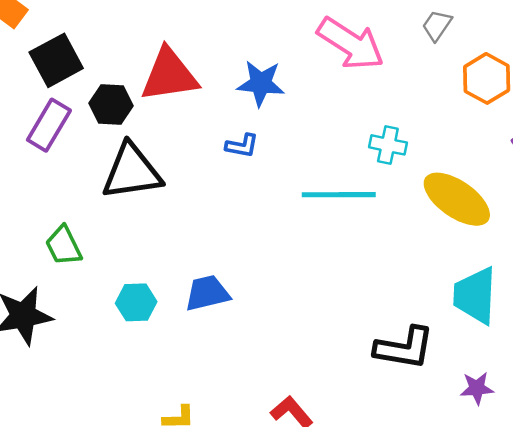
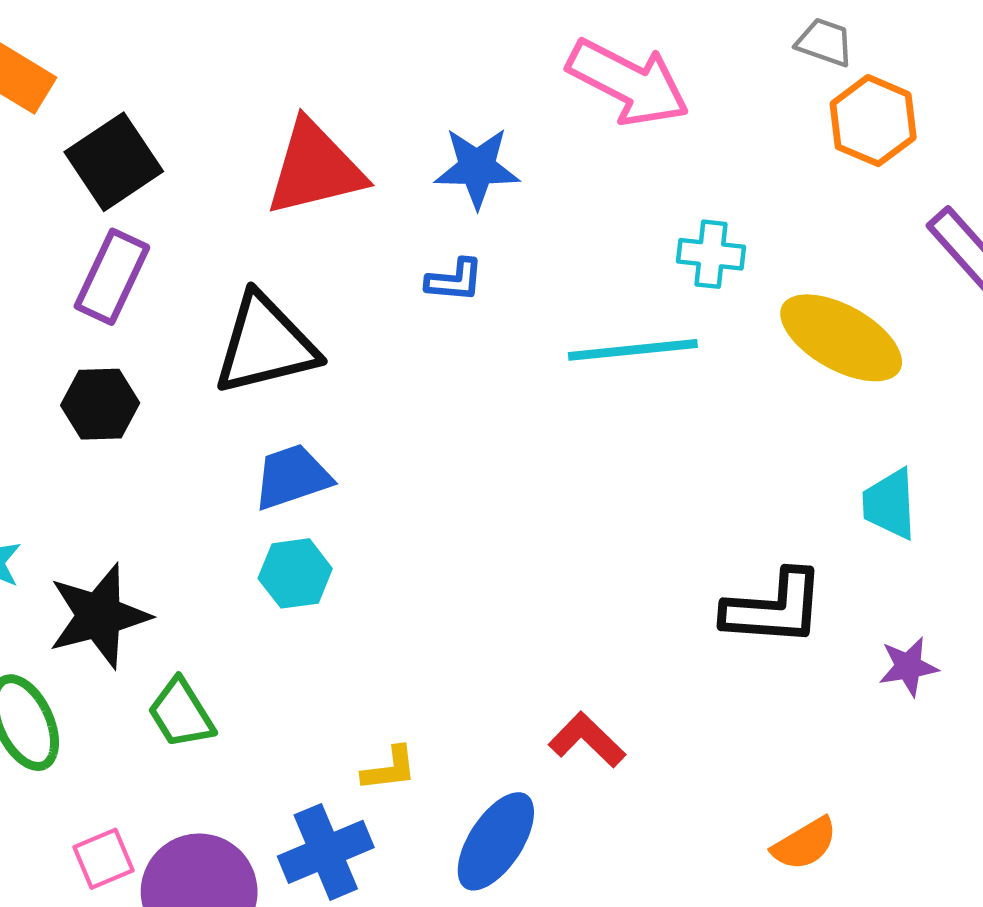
gray trapezoid: (437, 25) -> (825, 42), moved, turned 80
black hexagon: (111, 104) -> (100, 404), moved
green trapezoid: (64, 246) -> (181, 713), moved
blue trapezoid: (207, 293) -> (292, 477), moved
cyan trapezoid: (475, 296) -> (890, 504), size x0.7

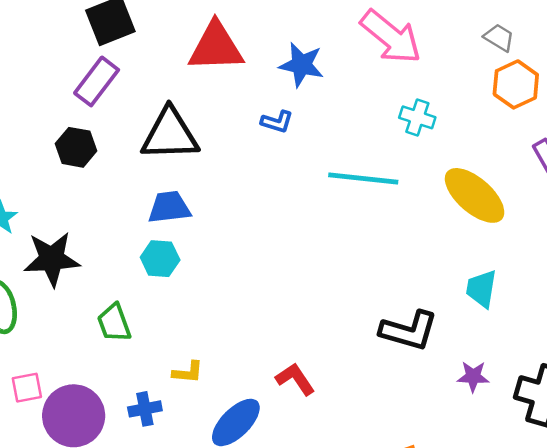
cyan cross: (711, 254) -> (417, 117), moved
green trapezoid: (181, 713) -> (114, 323), moved
blue cross: (326, 852) -> (145, 409), size x0.7

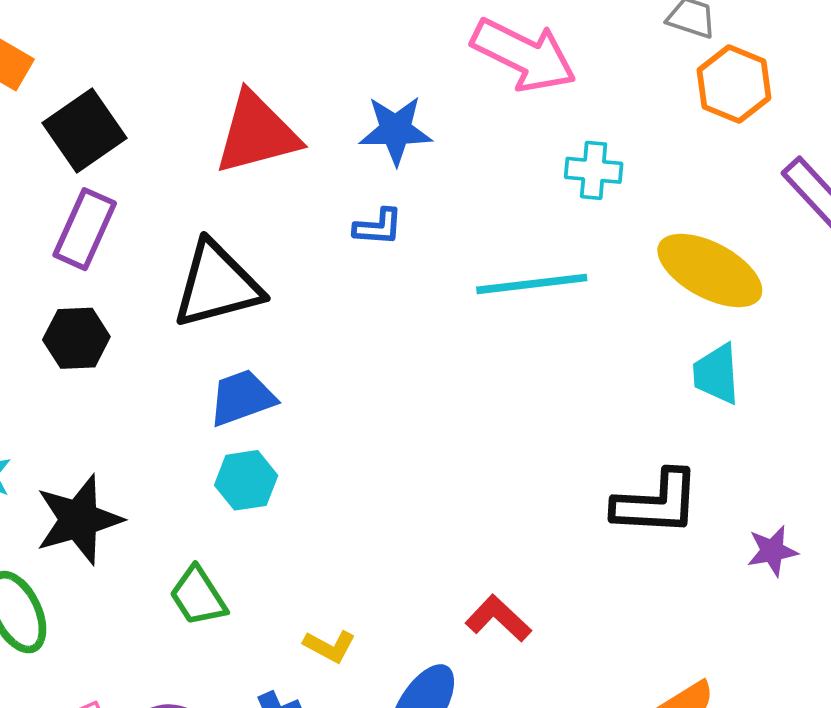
cyan trapezoid: (481, 289) -> (716, 374), moved
yellow L-shape: (188, 372) -> (330, 646), turned 36

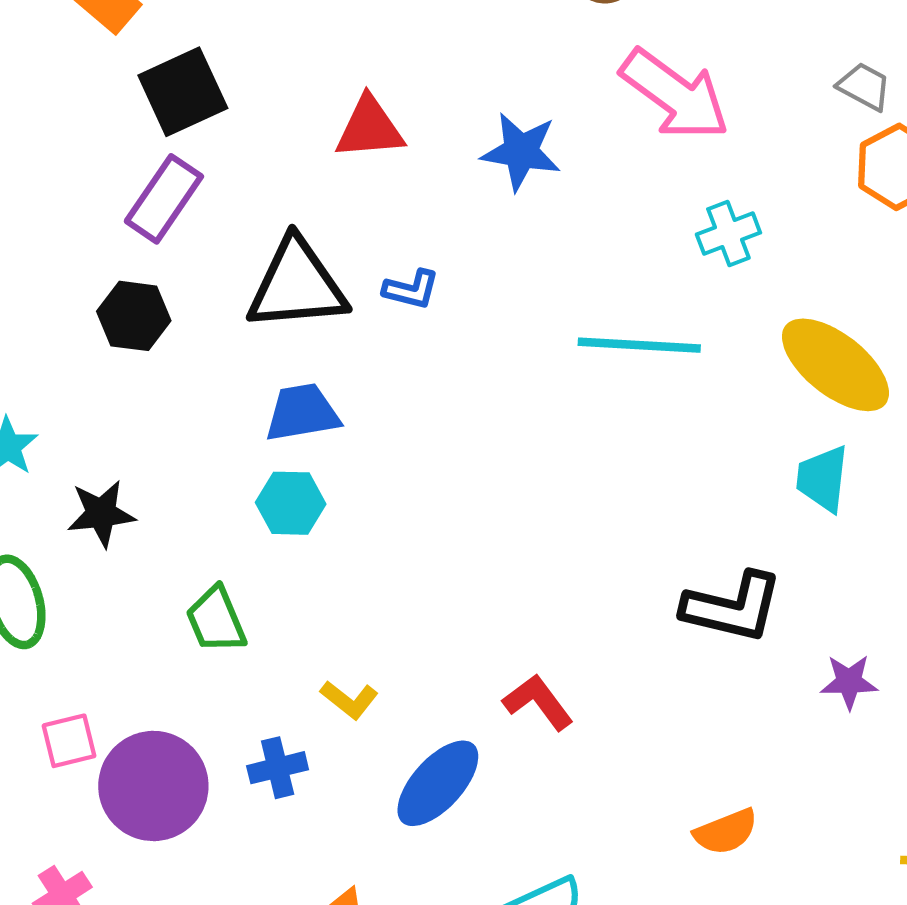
red triangle: (257, 133) -> (370, 128), size x0.7
cyan cross: (594, 170) -> (728, 234), turned -36
blue L-shape: (378, 227) -> (411, 289), moved
black star: (79, 520) -> (101, 513), size x0.7

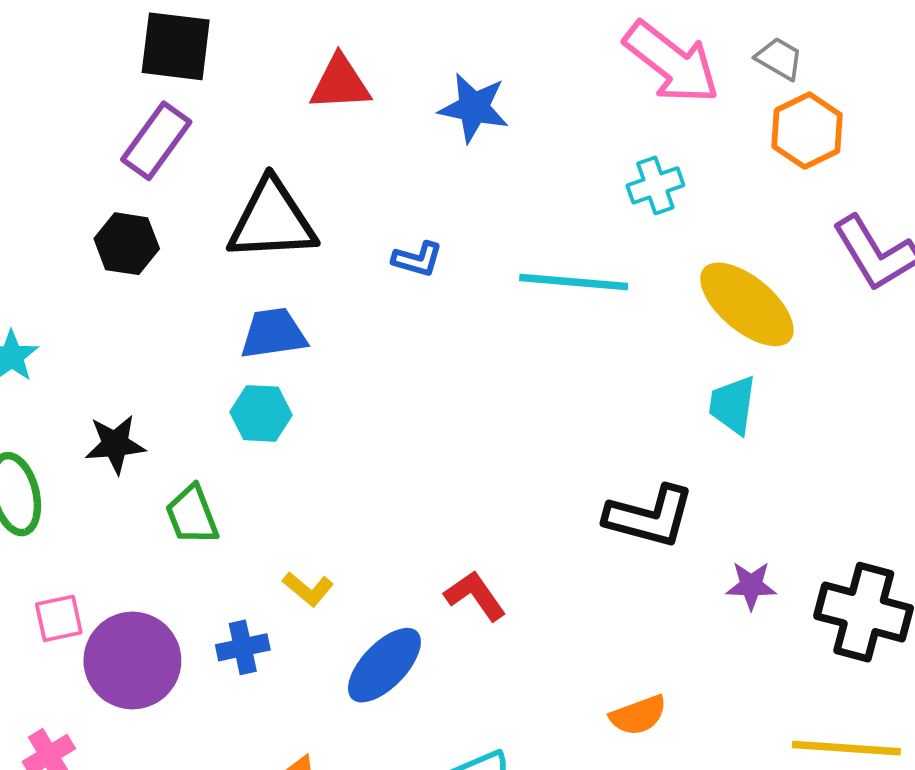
black square: (183, 92) -> (176, 46), turned 30
pink arrow: (675, 95) -> (672, 62), moved
blue L-shape: (411, 289) -> (417, 259), moved
black star: (101, 513) -> (115, 444), moved

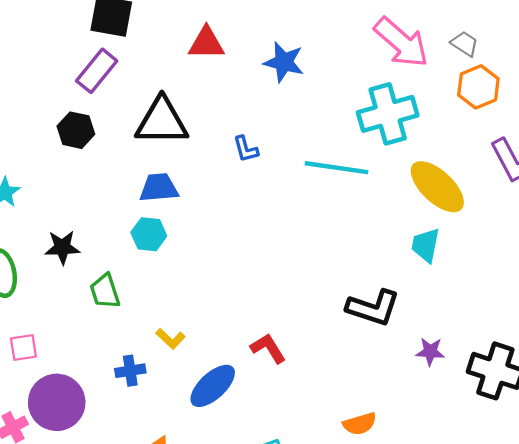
cyan cross: (655, 185) -> (388, 114), size x1.8
blue L-shape: (417, 259) -> (246, 149), turned 56
purple circle: (132, 661) -> (57, 402), moved

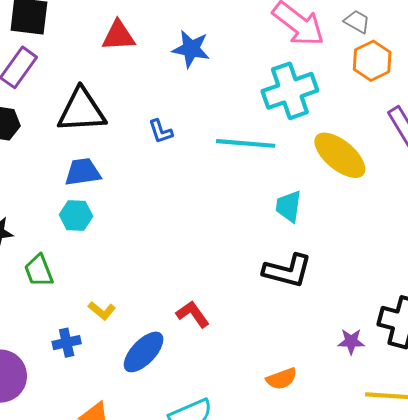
cyan trapezoid: (426, 245) -> (289, 206), moved
purple star: (430, 352) -> (351, 341), moved

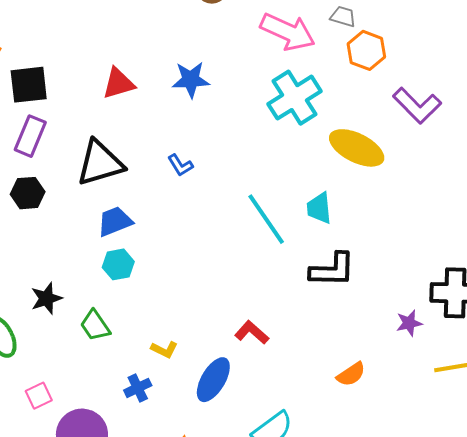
cyan line: (246, 143) -> (266, 219), moved, turned 64

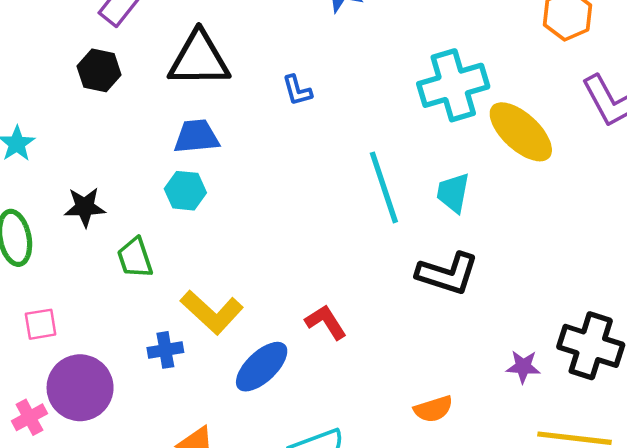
cyan cross: (295, 98) -> (453, 85), moved
yellow L-shape: (164, 350) -> (212, 312), size x1.8

